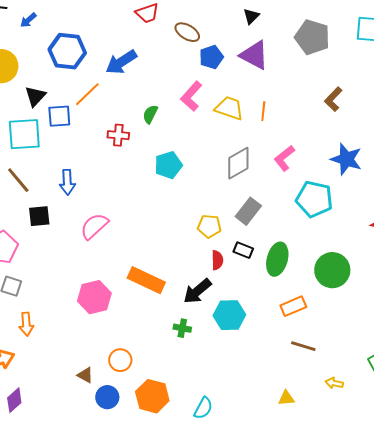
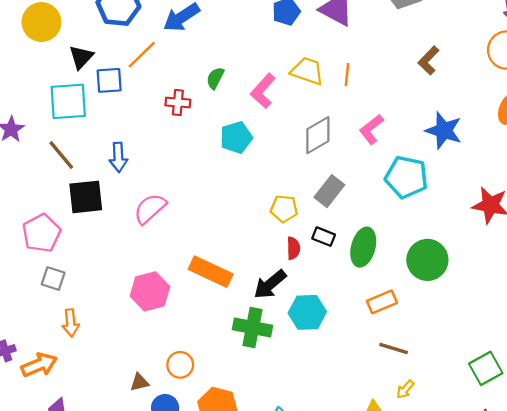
pink L-shape: (191, 96) -> (263, 91), moved
black square: (39, 216) -> (86, 197), size x1.4
green cross: (182, 328) -> (252, 328), size x1.8
brown triangle: (85, 375) -> (139, 382), turned -42
yellow arrow: (334, 383) -> (405, 389), moved, turned -60

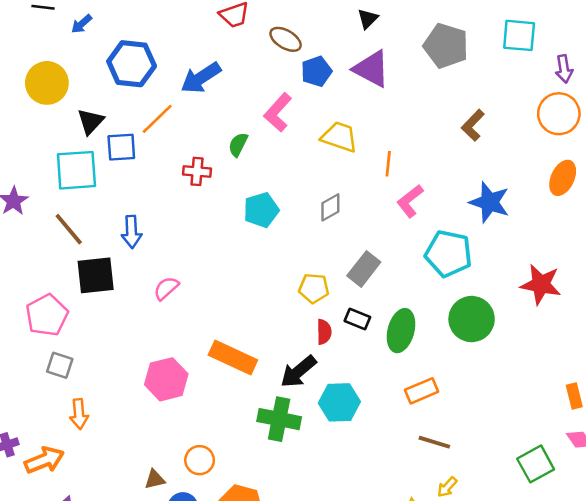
orange line: (347, 75) -> (388, 164), moved
pink L-shape: (263, 91) -> (278, 112), moved
gray diamond: (318, 135) -> (330, 207), moved, size x0.7
pink semicircle: (150, 209) -> (166, 288), size x0.7
green circle: (427, 260) -> (472, 319), moved

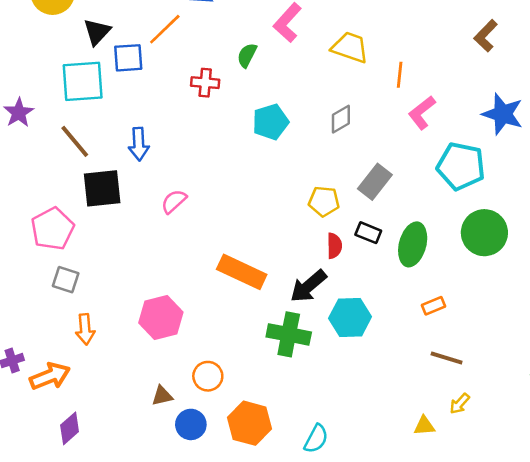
pink hexagon: (166, 379) -> (161, 317), moved
orange rectangle: (422, 391) -> (434, 306), size x0.7

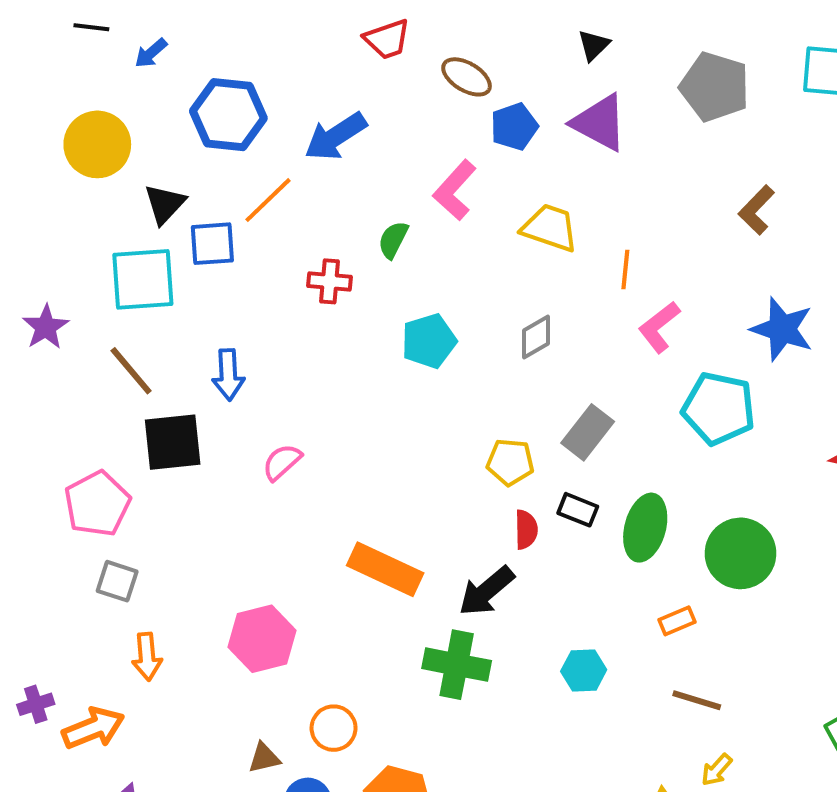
green circle: (484, 233) -> (741, 553), moved
cyan hexagon: (350, 317) -> (584, 671), moved, size x0.7

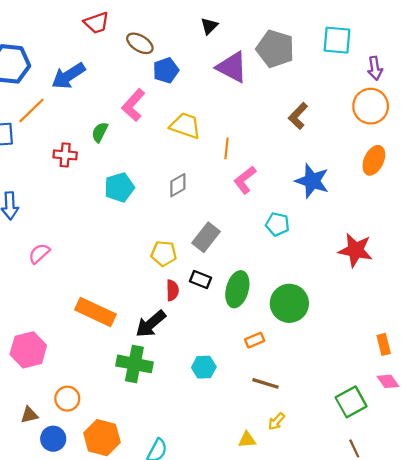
purple triangle: (600, 123) -> (232, 67), moved
cyan pentagon: (719, 408) -> (277, 224), size x0.6

